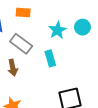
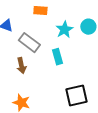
orange rectangle: (23, 13) -> (40, 11), moved

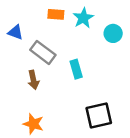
cyan star: (64, 30) -> (83, 18), moved

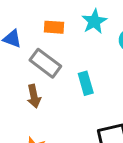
orange rectangle: (56, 14) -> (54, 27), moved

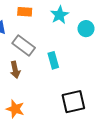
orange rectangle: (54, 27) -> (25, 12), moved

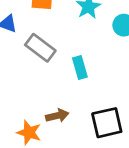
brown arrow: (15, 70) -> (57, 116), moved, turned -91

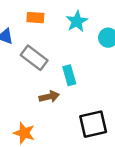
brown arrow: (57, 116) -> (49, 97), moved

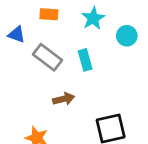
cyan rectangle: (69, 75) -> (85, 60), moved

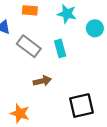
cyan star: (93, 18) -> (67, 14), turned -30

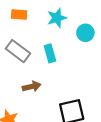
cyan star: (67, 14) -> (57, 18), turned -30

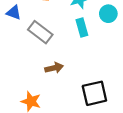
cyan rectangle: (50, 53) -> (82, 28), moved

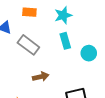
cyan circle: (108, 14) -> (89, 53), moved

